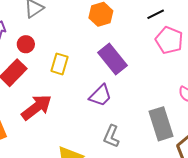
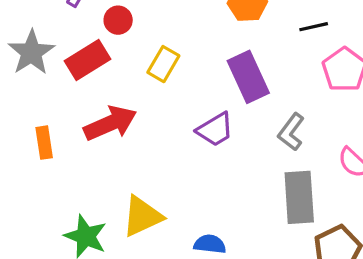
black line: (156, 14) -> (314, 27), moved
gray L-shape: (111, 136) -> (291, 132), moved

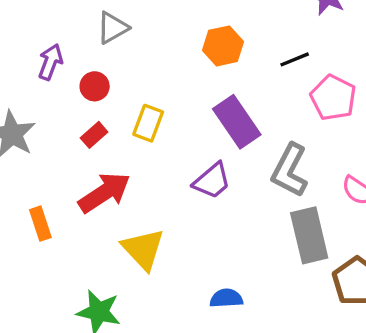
red rectangle: (88, 60) -> (94, 135), moved, size x0.6
gray L-shape: (291, 132) -> (290, 170), size x1.4
yellow triangle: (142, 216) -> (143, 249), moved, turned -39

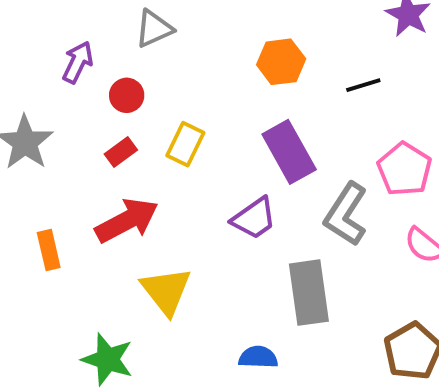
pink pentagon: (333, 98) -> (405, 169), moved
gray rectangle: (309, 235) -> (309, 293), moved

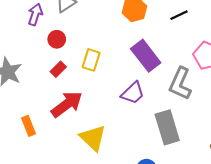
purple arrow: (78, 62) -> (35, 14), moved

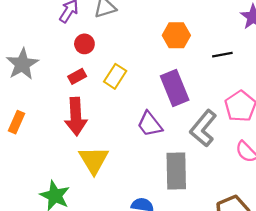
purple trapezoid: (133, 93) -> (150, 124), turned 80
red arrow: (67, 104) -> (76, 116), turned 108
orange rectangle: (28, 126) -> (17, 122), moved, turned 30

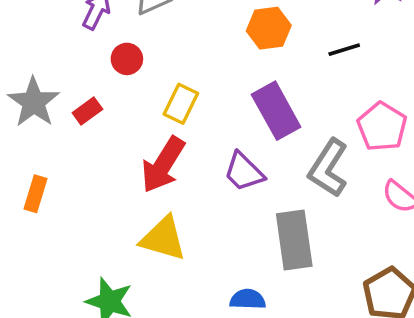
red rectangle: (77, 76) -> (87, 111), moved
red arrow: (76, 116) -> (163, 165), moved, turned 42
yellow triangle: (94, 160) -> (163, 238), turned -36

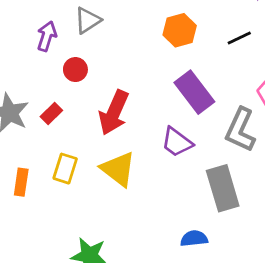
yellow rectangle: (181, 104) -> (65, 169), moved
red arrow: (163, 165) -> (114, 113), moved
yellow triangle: (163, 238) -> (118, 169), moved, turned 30

